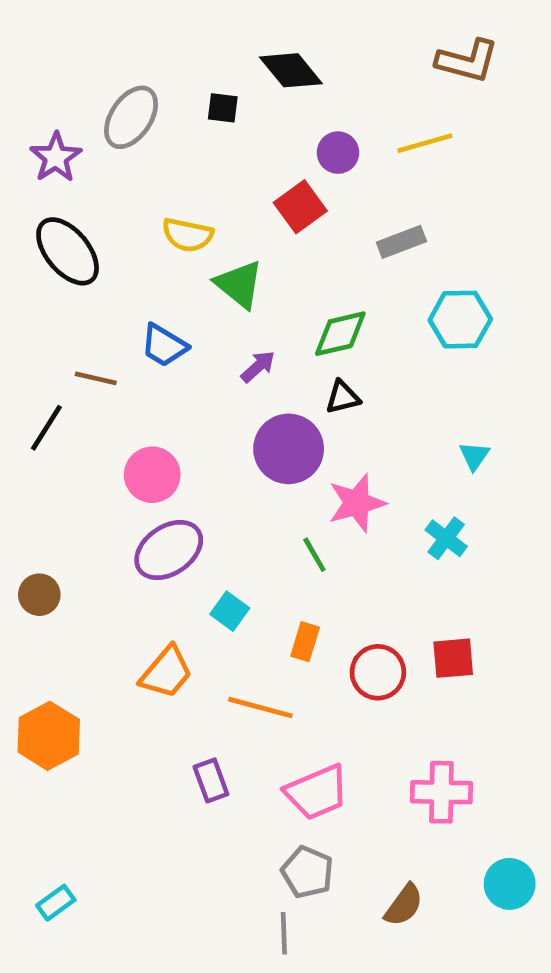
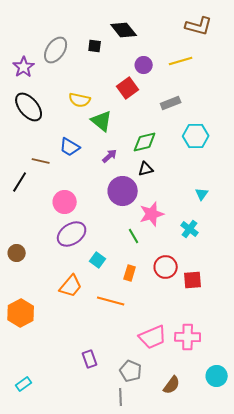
red circle: (378, 672) -> (166, 267), moved
purple rectangle: (211, 780) -> (90, 359), moved
pink trapezoid: (317, 792) -> (153, 337), moved

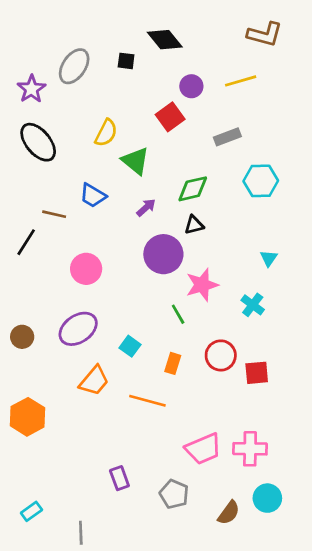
yellow semicircle: (80, 100) -> (106, 133), turned -75
purple ellipse: (72, 234) -> (78, 329), moved
cyan circle: (217, 376) -> (267, 498), moved
gray line: (121, 397) -> (81, 533), moved

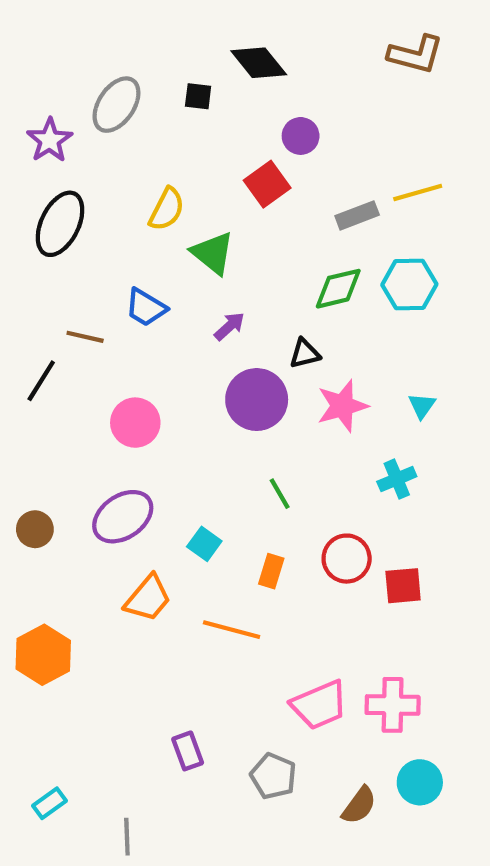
yellow line: (241, 81) -> (418, 192), moved
black ellipse: (38, 142) -> (60, 224), turned 66
green diamond: (193, 189) -> (338, 289), moved
pink star: (202, 285) -> (342, 406), moved
cyan cross: (253, 305) -> (397, 479), turned 30

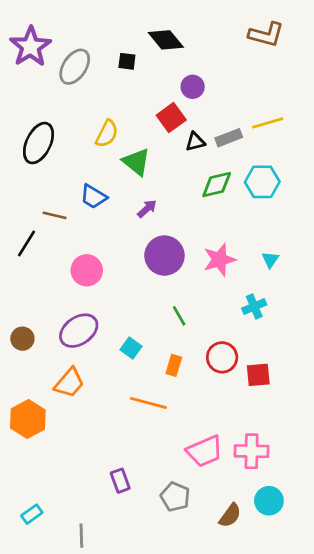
purple star: (50, 140) -> (30, 47), moved, size x1.4
black triangle: (305, 354) -> (195, 142), moved
orange trapezoid: (148, 598) -> (69, 383), moved

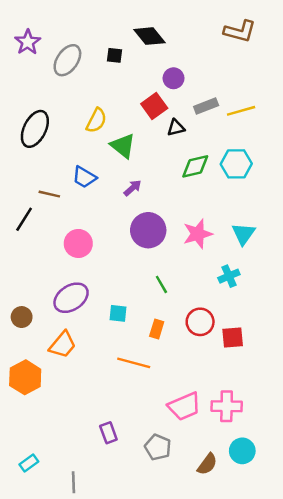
purple star: (30, 47) -> (28, 42), size x0.7
gray rectangle: (229, 138) -> (206, 106), moved
cyan triangle: (270, 260) -> (243, 234), size x1.5
brown circle: (22, 339) -> (22, 317), moved
cyan square: (131, 348) -> (118, 313), turned -30

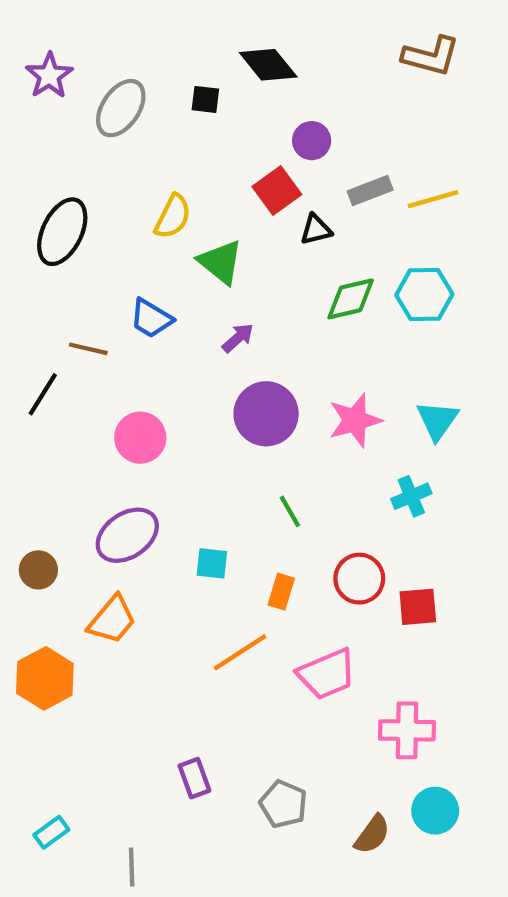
orange line: (134, 363) -> (240, 652), turned -48
pink trapezoid: (184, 406) -> (327, 674), moved

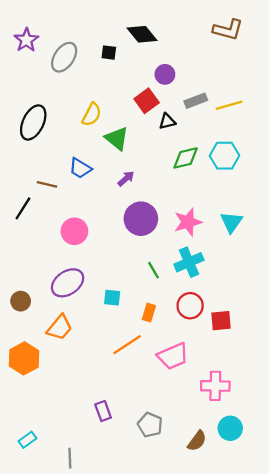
cyan cross: (411, 496) -> (189, 262), moved, size x1.4

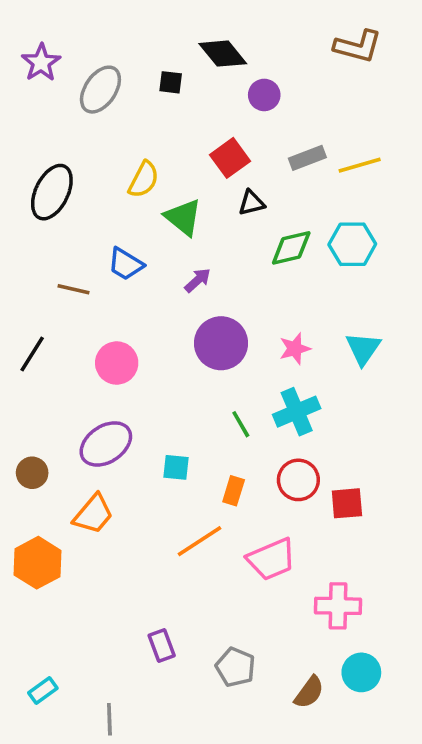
purple circle: (165, 74) -> (264, 95), moved
black triangle: (167, 121) -> (252, 203), moved
black line: (23, 208) -> (32, 354), moved
pink star: (188, 222) -> (295, 349), size x0.7

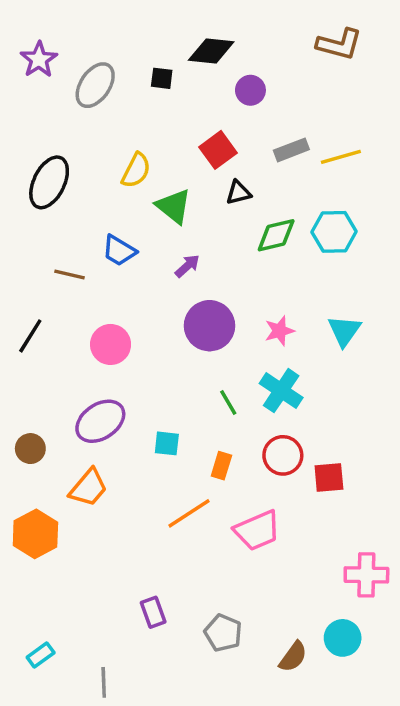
black diamond: (223, 54) -> (211, 51), turned -45
cyan cross: (297, 412) -> (281, 391), turned -33
pink cross: (338, 606) -> (366, 575), moved

